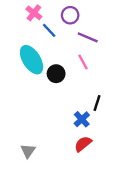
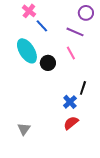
purple circle: (70, 15) -> (86, 13), moved

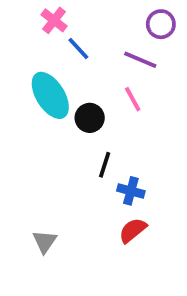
black line: (83, 88) -> (105, 165), moved
blue cross: (70, 102) -> (131, 191), turned -32

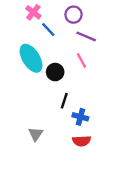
purple circle: (161, 24) -> (74, 15), moved
red semicircle: (133, 230) -> (82, 141), turned -144
gray triangle: (45, 242) -> (36, 134), moved

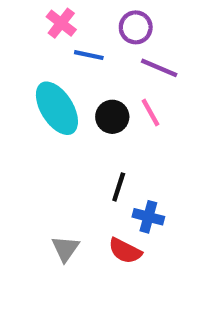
blue line: (48, 30) -> (89, 55), turned -35
black circle: (55, 72) -> (112, 117), moved
red semicircle: (82, 141) -> (125, 251), moved, turned 30

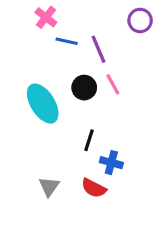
purple circle: (136, 27) -> (140, 20), moved
purple line: (159, 68) -> (99, 49), moved, turned 44
cyan ellipse: (57, 108) -> (43, 104), moved

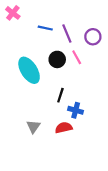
pink cross: (46, 17) -> (13, 13), moved
purple circle: (140, 20) -> (93, 37), moved
red semicircle: (94, 188) -> (64, 128), turned 140

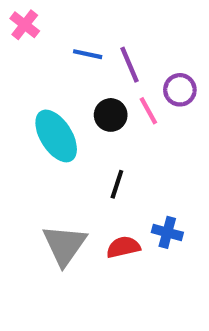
purple circle: (93, 37) -> (180, 90), moved
blue cross: (76, 110) -> (167, 232), moved
gray triangle: (33, 127) -> (65, 245), size x1.6

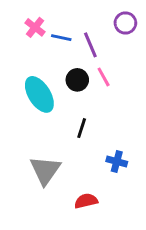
pink cross: (25, 25) -> (35, 27), moved
purple circle: (180, 90) -> (125, 23), moved
red semicircle: (123, 247) -> (86, 201), moved

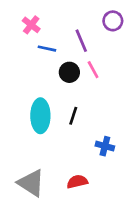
blue line: (61, 38) -> (47, 49), moved
cyan ellipse: (39, 94) -> (40, 116), moved, turned 32
gray triangle: (45, 170) -> (31, 183), moved, turned -32

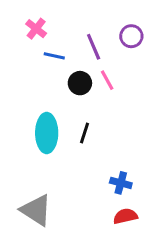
purple circle: (113, 21) -> (131, 36), moved
blue cross: (105, 146) -> (121, 183), moved
red semicircle: (77, 182) -> (125, 216), moved

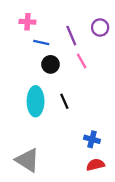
pink cross: (36, 29) -> (27, 22), turned -35
black circle: (80, 83) -> (51, 64), moved
black line: (84, 133) -> (64, 101), turned -42

